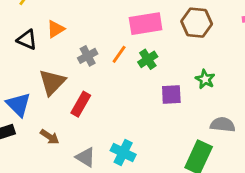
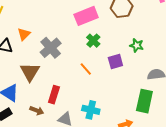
orange line: (119, 54) -> (86, 69), moved, turned -64
gray cross: (88, 56) -> (51, 48), size x1.5
red rectangle: (81, 104) -> (54, 95), moved

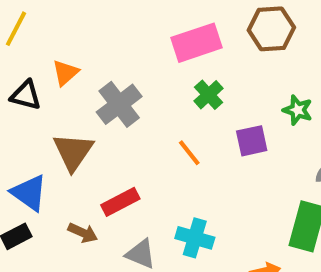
red rectangle: (54, 95) -> (120, 202), turned 42

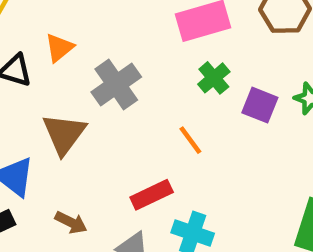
purple square: (252, 141) -> (260, 105), moved, turned 32
red rectangle: (120, 202) -> (152, 195), moved

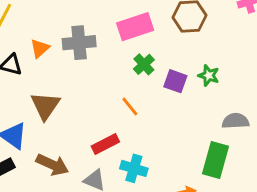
gray cross: (116, 84) -> (79, 43), moved, turned 32
brown arrow: (71, 222) -> (52, 165), size x1.5

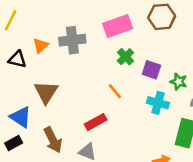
green star: (209, 75) -> (179, 82), moved
brown arrow: (52, 165) -> (53, 140), turned 40
cyan cross: (134, 168) -> (158, 103), moved

